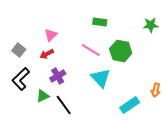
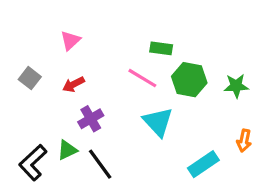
green rectangle: (100, 22) -> (161, 48), moved
green star: (151, 25) -> (236, 86), moved
pink triangle: (51, 35) -> (70, 41), moved
black L-shape: (21, 79) -> (33, 163), moved

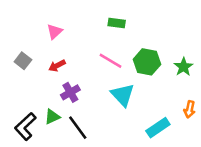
green rectangle: (161, 48) -> (117, 23), moved
green star: (236, 86) -> (183, 67), turned -30

